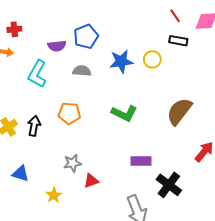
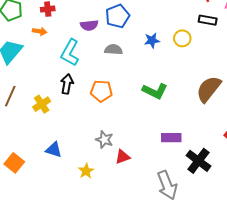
blue star: (121, 61) -> (152, 40), size x0.7
black arrow: (34, 126) -> (67, 84), moved
gray star: (72, 163) -> (104, 140), turned 30

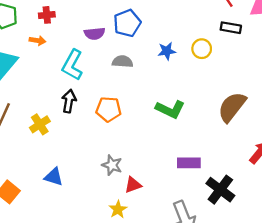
yellow star: (86, 171) -> (118, 209), moved

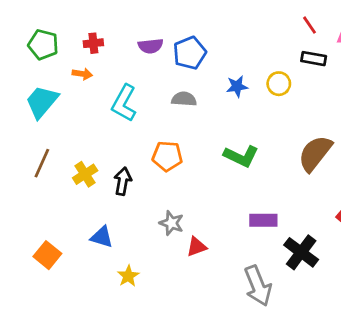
purple semicircle: (95, 34) -> (151, 46), moved
black arrow: (69, 101) -> (123, 181), moved
yellow star: (118, 209) -> (128, 276), moved

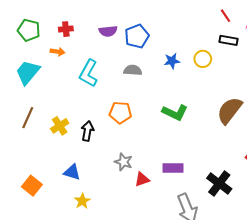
purple rectangle: (263, 220) -> (173, 168), moved
yellow star: (128, 276) -> (82, 201), moved

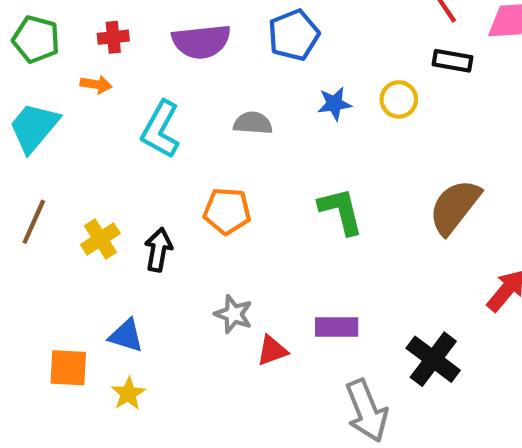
purple semicircle: (108, 31) -> (201, 41), size x1.5
blue pentagon: (137, 36) -> (294, 35), moved
green L-shape: (175, 112) -> (341, 211), turned -130
orange square: (32, 186) -> (68, 368), moved, turned -36
yellow star: (82, 201) -> (128, 394), moved

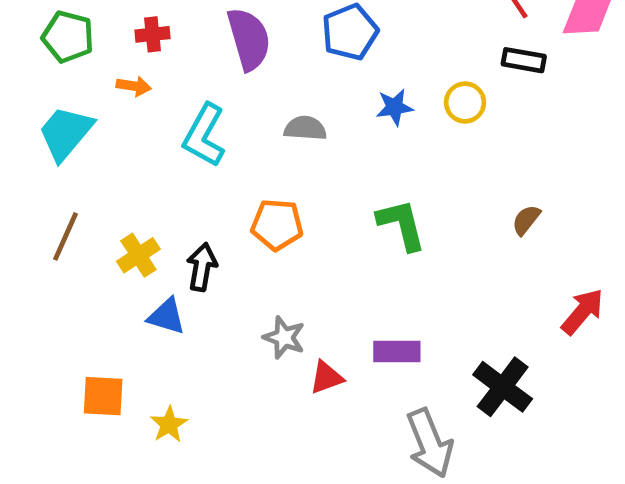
purple semicircle: (201, 41) -> (249, 39), turned -100
brown semicircle: (455, 207) -> (526, 220), size x0.5
blue triangle: (126, 336) -> (167, 316), moved

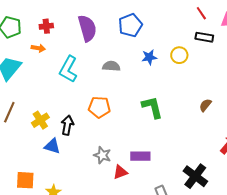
purple rectangle: (397, 352) -> (140, 156), moved

